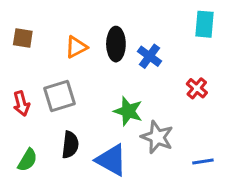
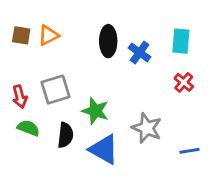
cyan rectangle: (204, 24) -> (181, 41), moved
orange triangle: (76, 47) -> (48, 35), moved
green star: (128, 111) -> (95, 111), moved
green semicircle: (27, 160) -> (28, 128), moved, turned -100

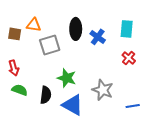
brown square: (21, 35) -> (15, 34), moved
orange triangle: (48, 35) -> (34, 25), turned 35
gray square: (55, 90) -> (50, 45), moved

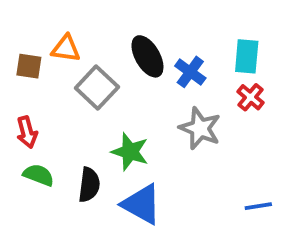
black ellipse: (76, 29) -> (147, 56), turned -30
gray square: (50, 45) -> (97, 87), turned -30
red cross: (129, 58) -> (251, 97), moved
gray star: (103, 90) -> (200, 128), moved

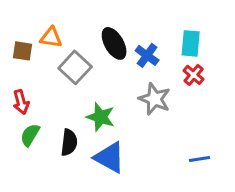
green semicircle: (39, 175) -> (30, 135), turned -80

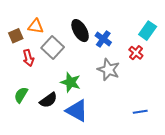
cyan rectangle: (191, 43) -> (148, 31), moved, turned 30
brown square: (23, 51) -> (16, 36), turned -32
red arrow: (21, 102) -> (28, 58), moved
black semicircle: (69, 142) -> (48, 100), turned 48

